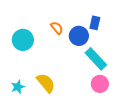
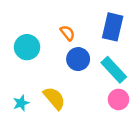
blue rectangle: (95, 23) -> (113, 27), size x1.6
blue circle: (79, 36) -> (78, 59), moved

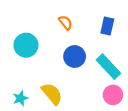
blue rectangle: (113, 27) -> (107, 26), size x0.7
orange semicircle: (67, 33) -> (66, 23), moved

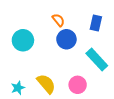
blue circle: (75, 56) -> (66, 39), moved
pink circle: (113, 95) -> (78, 85), moved

